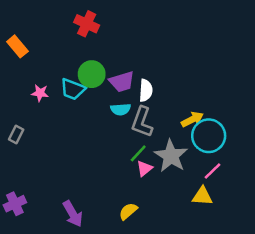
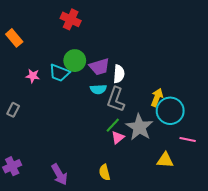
yellow arrow: (192, 119) -> (157, 97), turned -42
pink line: (212, 171) -> (188, 140), moved, turned 56
yellow semicircle: (128, 211) -> (105, 172), turned -63

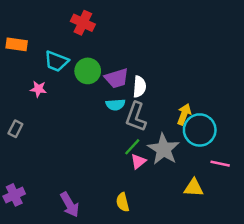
orange rectangle: (14, 38) -> (17, 44), turned -42
cyan trapezoid: (59, 73) -> (56, 61), moved

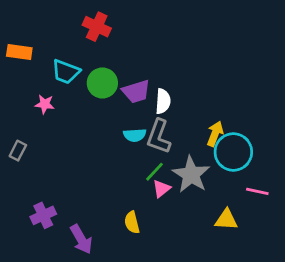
cyan semicircle: (115, 105) -> (135, 135), moved
purple cross: (14, 195) -> (43, 215), moved
yellow semicircle: (123, 202) -> (132, 222), moved

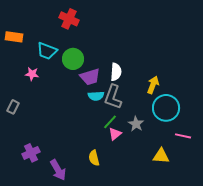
purple trapezoid: (136, 91) -> (90, 77), moved
yellow arrow: (215, 134) -> (153, 85), moved
gray star: (191, 175) -> (136, 124), size x0.6

